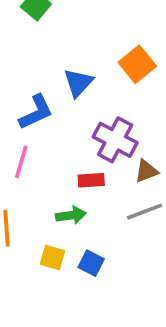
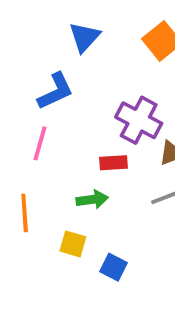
blue triangle: (78, 83) -> (85, 37), moved
blue square: (91, 263) -> (114, 267), moved

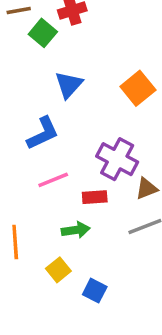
pink line: (40, 143) -> (53, 180), moved, turned 52
yellow square: (73, 244) -> (58, 270), turned 35

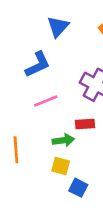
red rectangle: (95, 197) -> (85, 124), moved
yellow square: (58, 270) -> (61, 166), moved, turned -36

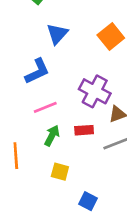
green arrow: (63, 140) -> (52, 136), moved, turned -55
blue square: (78, 188) -> (88, 201), moved

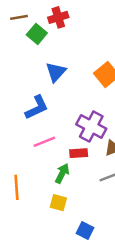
red rectangle: (84, 130) -> (79, 153), moved
green arrow: (52, 136) -> (62, 173), moved

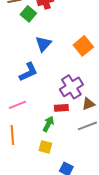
purple cross: (91, 126) -> (71, 87), turned 30
pink line: (44, 142) -> (17, 105), moved

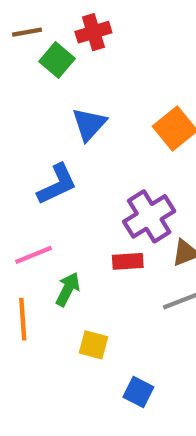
green arrow: (48, 124) -> (68, 289), moved

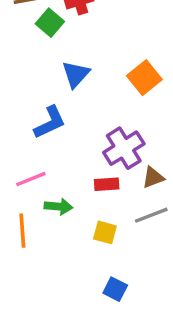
green arrow: (68, 289) -> (58, 207), turned 68
yellow square: (93, 345) -> (105, 232), moved

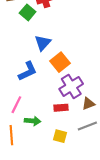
orange square: (144, 78) -> (60, 62), moved
pink line: (31, 179) -> (16, 105), turned -42

